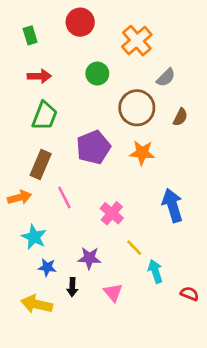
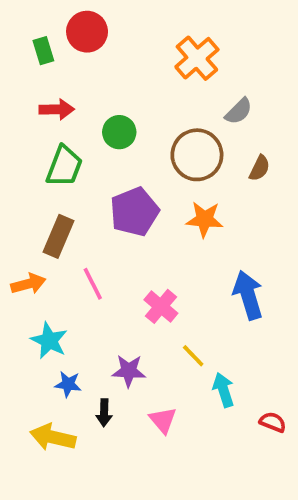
red circle: (80, 22) -> (87, 32), moved
green circle: (97, 74) -> (119, 132), moved

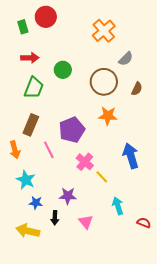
purple pentagon: (134, 212) -> (72, 130), moved
orange arrow: (28, 284) -> (15, 150), turned 90
yellow line: (193, 356) -> (102, 177), moved

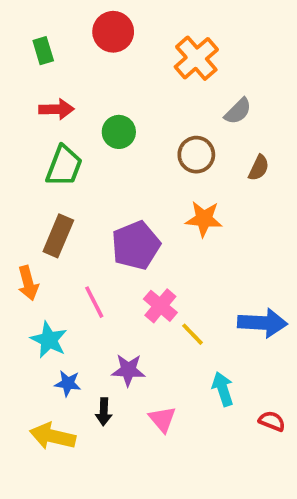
red circle: (46, 17) -> (113, 32), moved
brown circle: (104, 82) -> (196, 155), size x0.7
pink line: (49, 150) -> (94, 302), moved
blue arrow: (131, 156) -> (262, 323), moved, turned 110

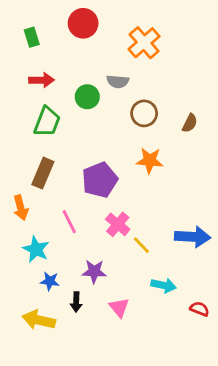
gray semicircle: (238, 111) -> (118, 82), moved, turned 50
cyan arrow: (223, 389) -> (163, 285), turned 120

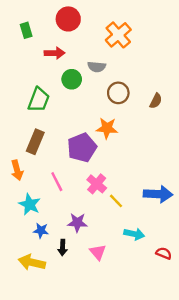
red arrow: (41, 80) -> (55, 53), moved
orange star: (150, 161) -> (107, 128), moved

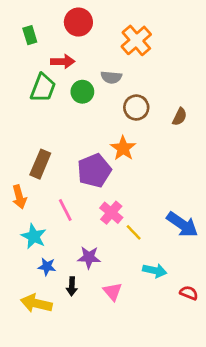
green trapezoid: (39, 100) -> (43, 88), moved
orange star: (107, 128) -> (123, 148), turned 30
blue arrow: (158, 194) -> (182, 225), turned 32

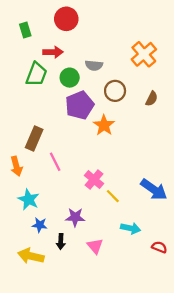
orange cross: (136, 40) -> (144, 54), moved
purple pentagon: (94, 171) -> (80, 105), moved
pink line: (65, 210) -> (55, 162), moved

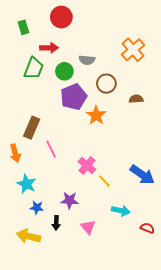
brown semicircle: (152, 99) -> (136, 99), moved, turned -120

